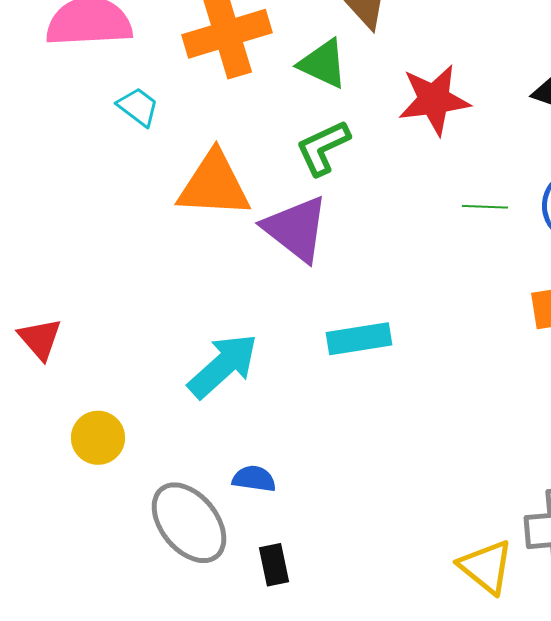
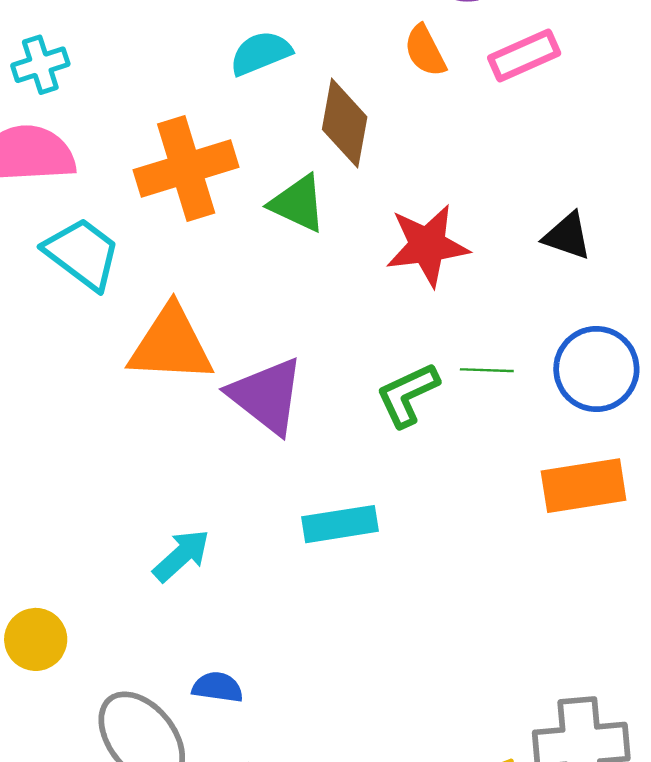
cyan trapezoid: (138, 107) -> (82, 254), size x1.6
green L-shape: (323, 148) -> (408, 395), moved
cyan arrow: (223, 366) -> (181, 556), size x0.7

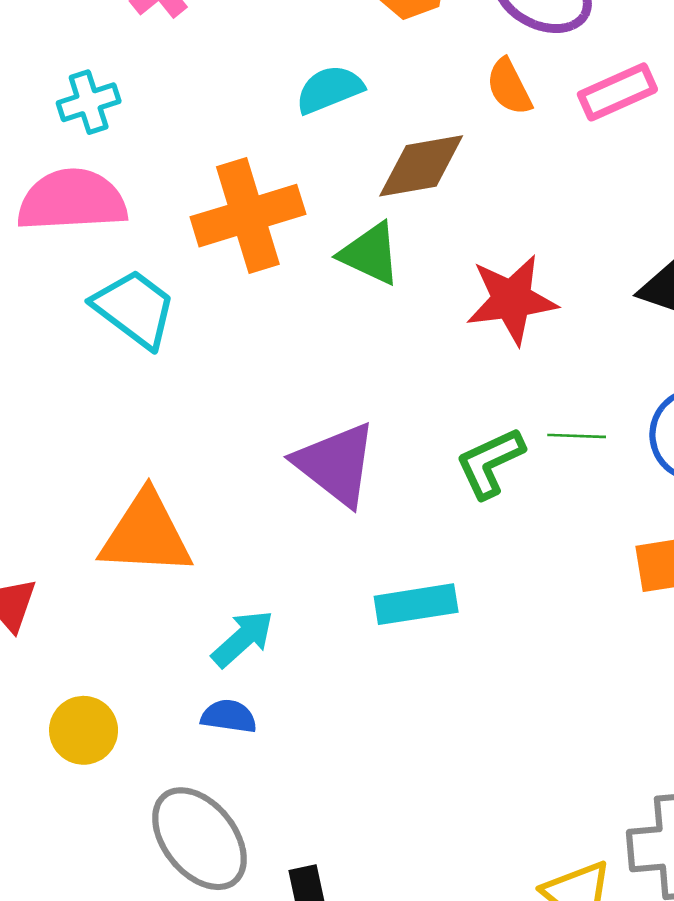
brown diamond: (345, 123) -> (421, 166), turned 70
orange triangle: (171, 345) -> (146, 534), moved
blue semicircle: (218, 687) -> (229, 716), moved

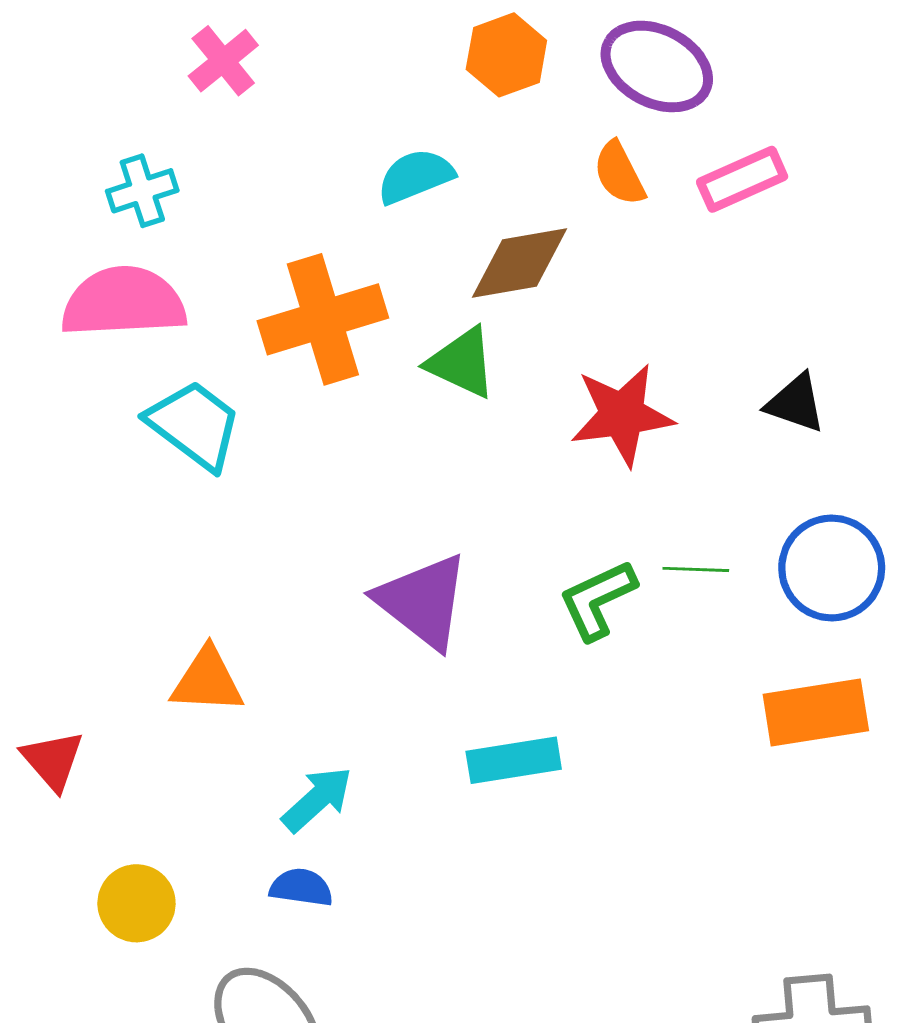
orange triangle: (146, 534) -> (207, 681), size x0.7

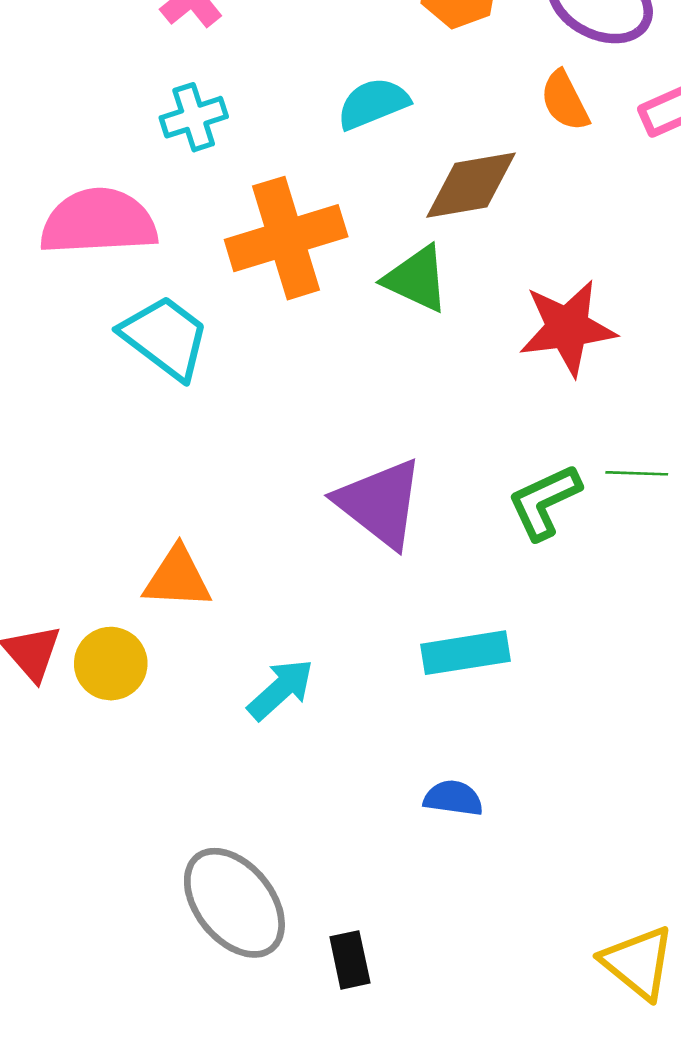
cyan cross: (142, 191) -> (194, 117), moved
blue semicircle: (301, 887) -> (453, 798), moved
yellow circle: (136, 903) -> (111, 664), moved

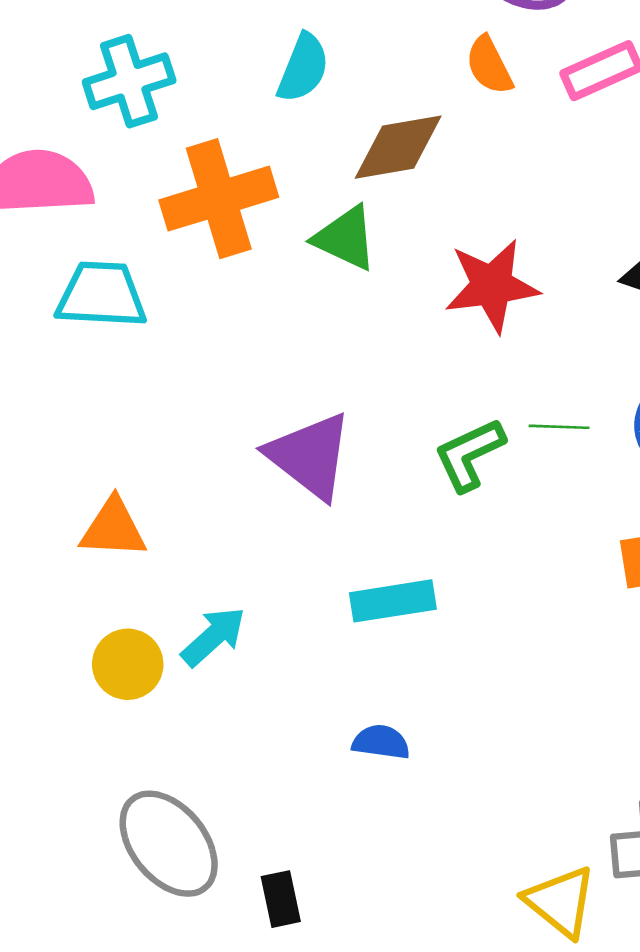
cyan semicircle: (373, 104) -> (303, 68), turned 134
cyan cross: (194, 117) -> (129, 81), size x1.4
cyan trapezoid: (165, 337) -> (101, 295), turned -34
yellow circle: (111, 664) -> (128, 664), moved

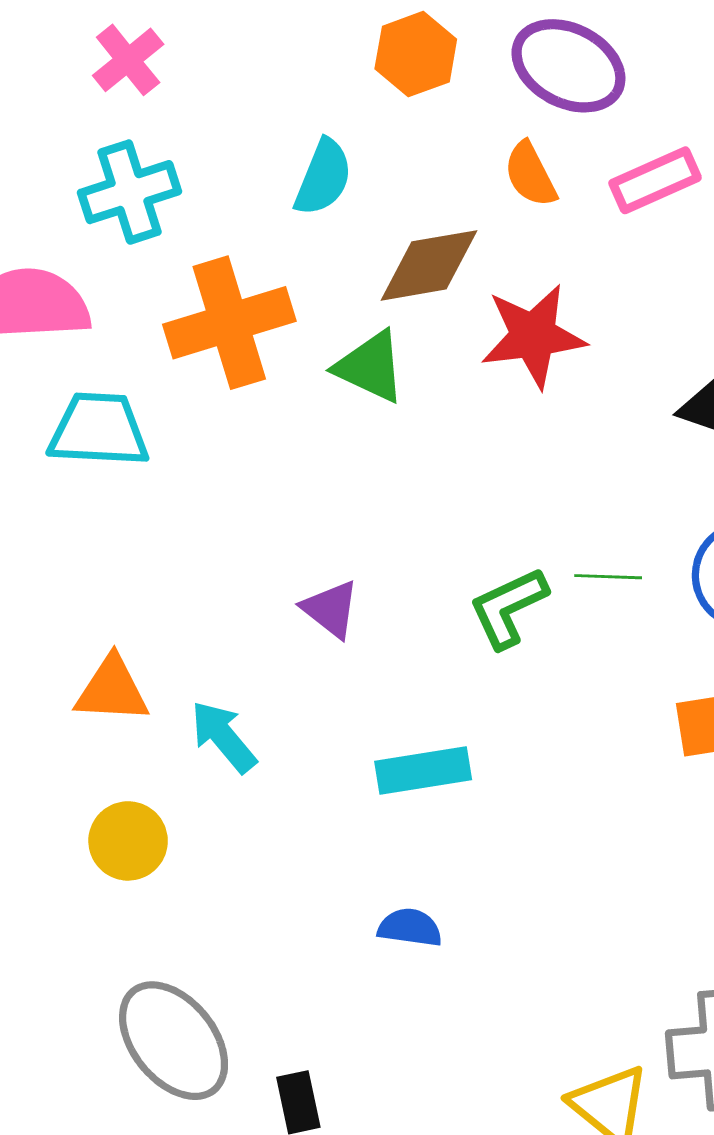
red star: (492, 286) -> (533, 336), moved
purple triangle: (310, 456) -> (331, 609), size x0.6
cyan arrow: (213, 637) -> (223, 737), moved, turned -88

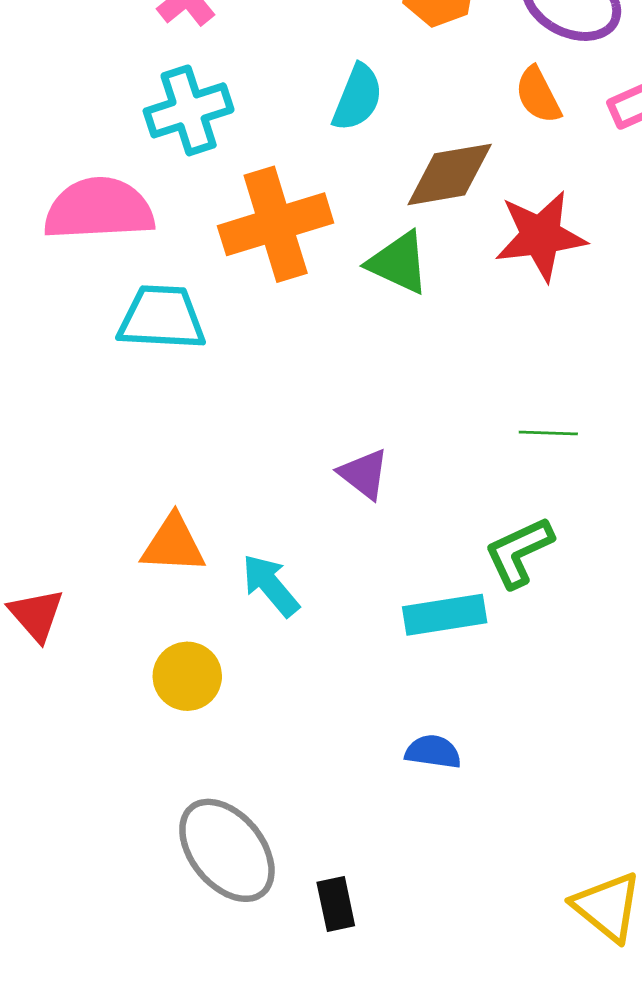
green line: (608, 577) -> (548, 433), moved
green L-shape: (508, 608) -> (519, 552), moved

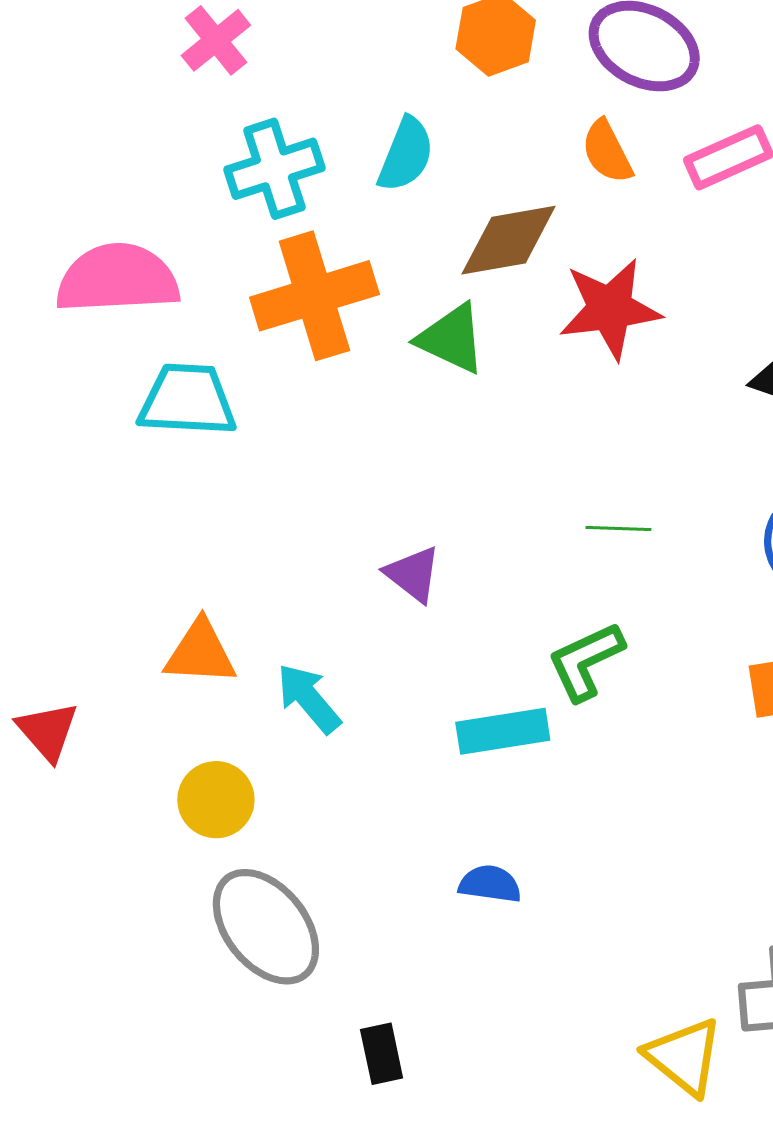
cyan cross: (189, 110) -> (274, 169), moved
gray ellipse: (227, 850) -> (266, 927), moved

